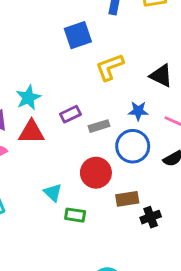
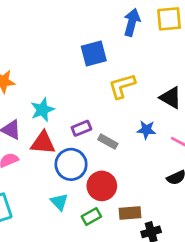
gray rectangle: (99, 126) -> (108, 142), turned 42
blue circle: (133, 146) -> (71, 164), moved
green rectangle: (75, 215) -> (91, 216), moved, turned -42

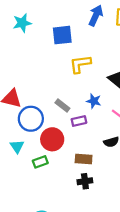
cyan star: (42, 110) -> (22, 23), moved
purple rectangle: (81, 128) -> (79, 121), moved
brown rectangle: (130, 213) -> (84, 159), moved

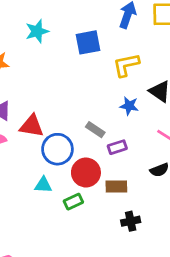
yellow L-shape: (80, 64) -> (126, 65), moved
blue star: (94, 101) -> (129, 106), moved
cyan triangle: (17, 147) -> (43, 185), turned -48
brown rectangle: (84, 159) -> (116, 186), moved

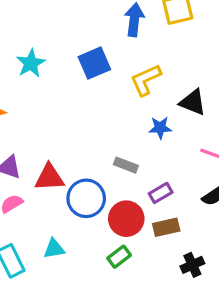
purple rectangle: (117, 147) -> (161, 193), moved
cyan triangle: (43, 185) -> (54, 249), moved

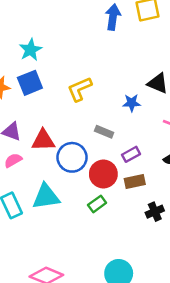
blue square: (94, 63) -> (30, 83), moved
yellow L-shape: (146, 80) -> (80, 89), moved
cyan triangle: (54, 249) -> (46, 197), size x1.6

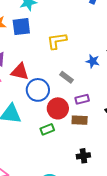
black cross: (155, 212) -> (83, 156), moved

